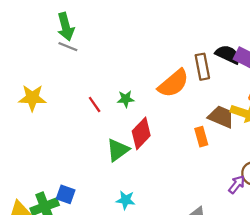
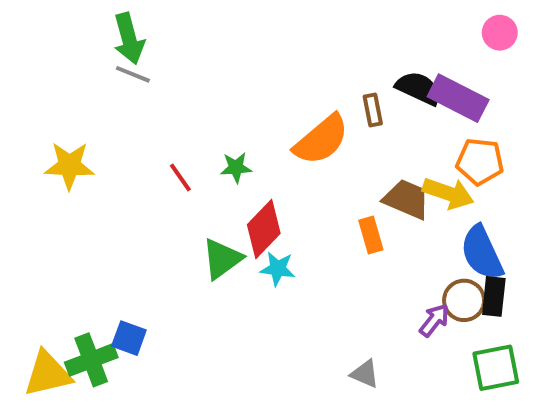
brown rectangle: (202, 67) -> (373, 110), size x0.7
cyan star: (126, 200) -> (278, 269), moved

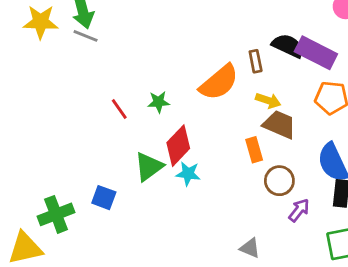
yellow star: (69, 166) -> (41, 22), moved
yellow arrow: (448, 193) -> (268, 101), moved, size x0.7
brown circle: (464, 300) -> (279, 181), moved
blue square: (129, 338) -> (104, 198), moved
green cross: (91, 360) -> (56, 214), moved

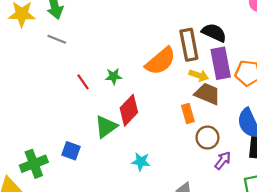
gray line: (86, 36) -> (57, 39), moved
purple rectangle: (316, 53) -> (221, 63), moved, turned 52
brown rectangle: (256, 61) -> (189, 45), size x1.8
cyan star: (188, 174) -> (141, 162), moved

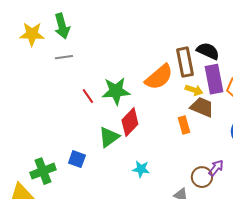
gray line: (57, 39) -> (64, 57), turned -30
green star: (114, 76) -> (116, 91), size x1.8
brown circle: (207, 138) -> (202, 177), moved

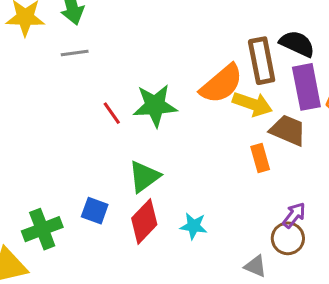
yellow arrow: (194, 90) -> (252, 104), moved, size x1.4
red diamond: (130, 122) -> (144, 221), moved
purple arrow: (216, 168) -> (294, 215), moved

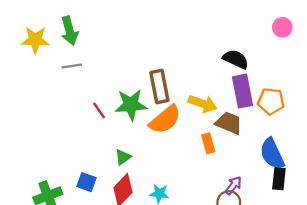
brown rectangle: (262, 61) -> (159, 87), moved
orange semicircle: (221, 84) -> (165, 120), moved
green triangle: (144, 177) -> (123, 157), size x0.7

